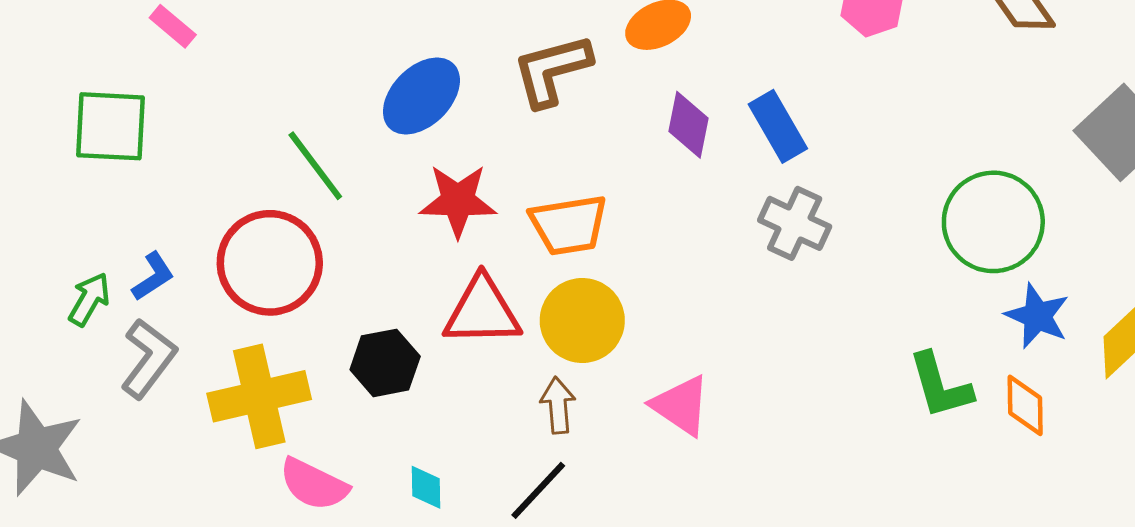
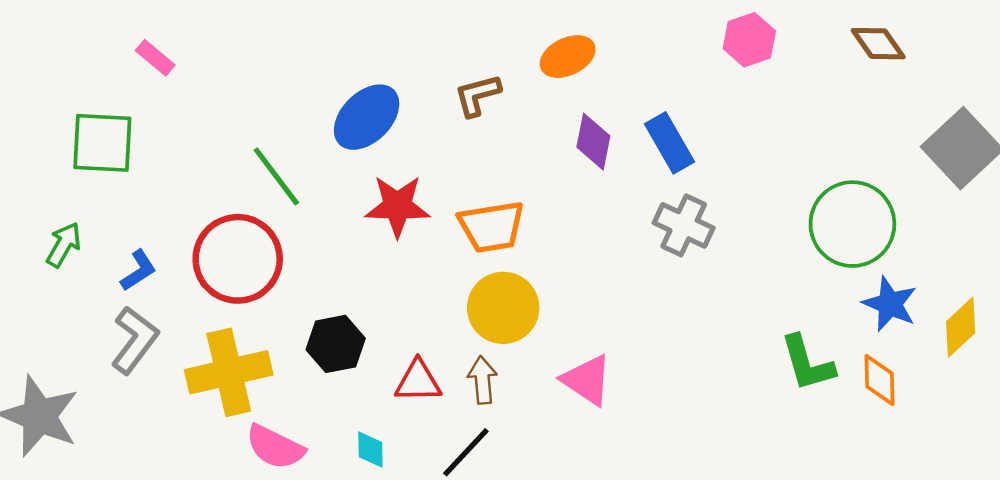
brown L-shape: (552, 70) -> (477, 95), size x0.7
green arrow: (89, 299) -> (64, 245), moved
red triangle: (482, 311) -> (418, 381), moved, size x0.7

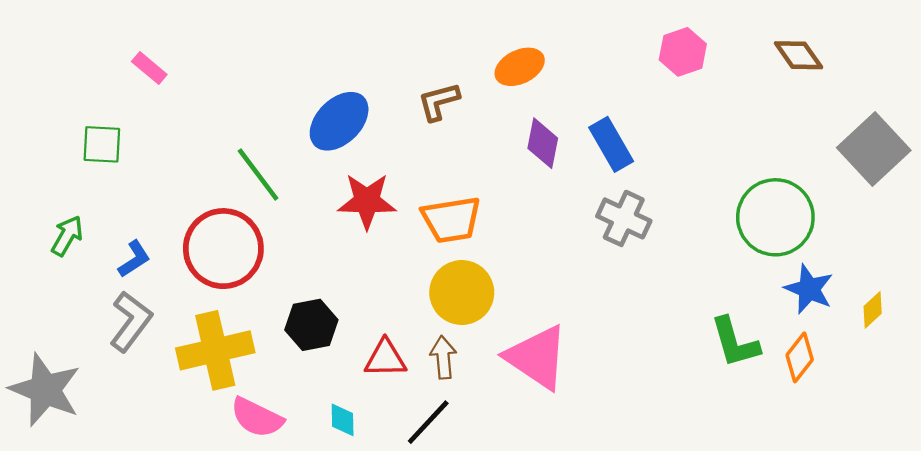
green square: (102, 143) -> (102, 144), size x0.7
yellow diamond: (961, 327) -> (873, 310), size x0.7
pink triangle: (587, 380) -> (537, 357), size x1.4
orange diamond: (880, 380) -> (800, 357), turned 39

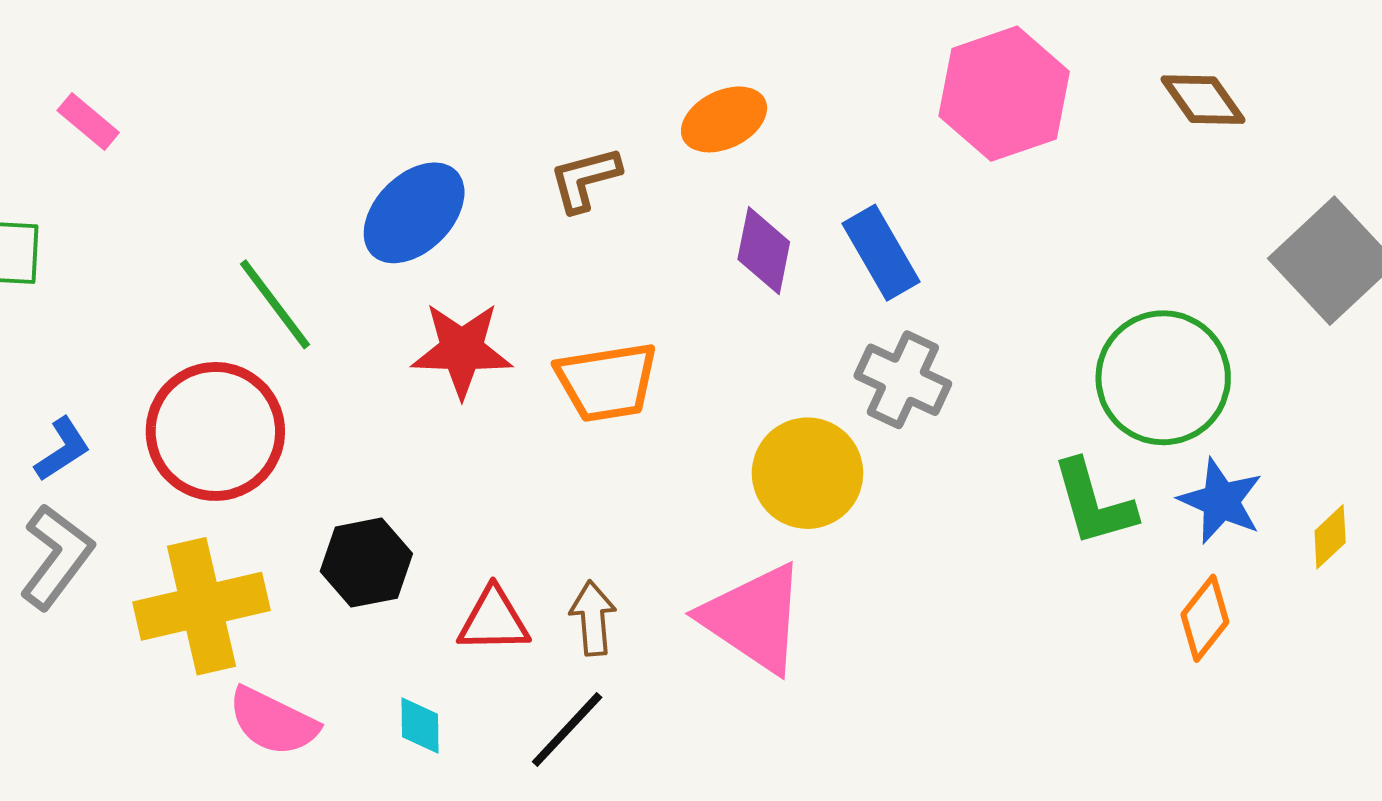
pink hexagon: (683, 52) -> (1004, 94), size x1.6
yellow circle: (462, 293) -> (807, 473), moved
green L-shape: (735, 342) -> (1094, 503), moved

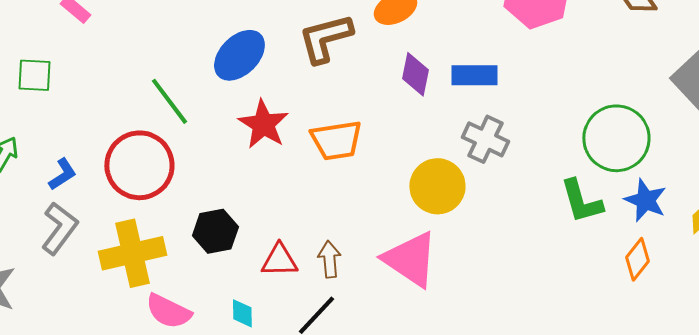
brown L-shape: (585, 179) -> (325, 38), size x1.5
blue rectangle: (881, 253) -> (474, 75), turned -60
red star: (462, 350) -> (263, 124), turned 30

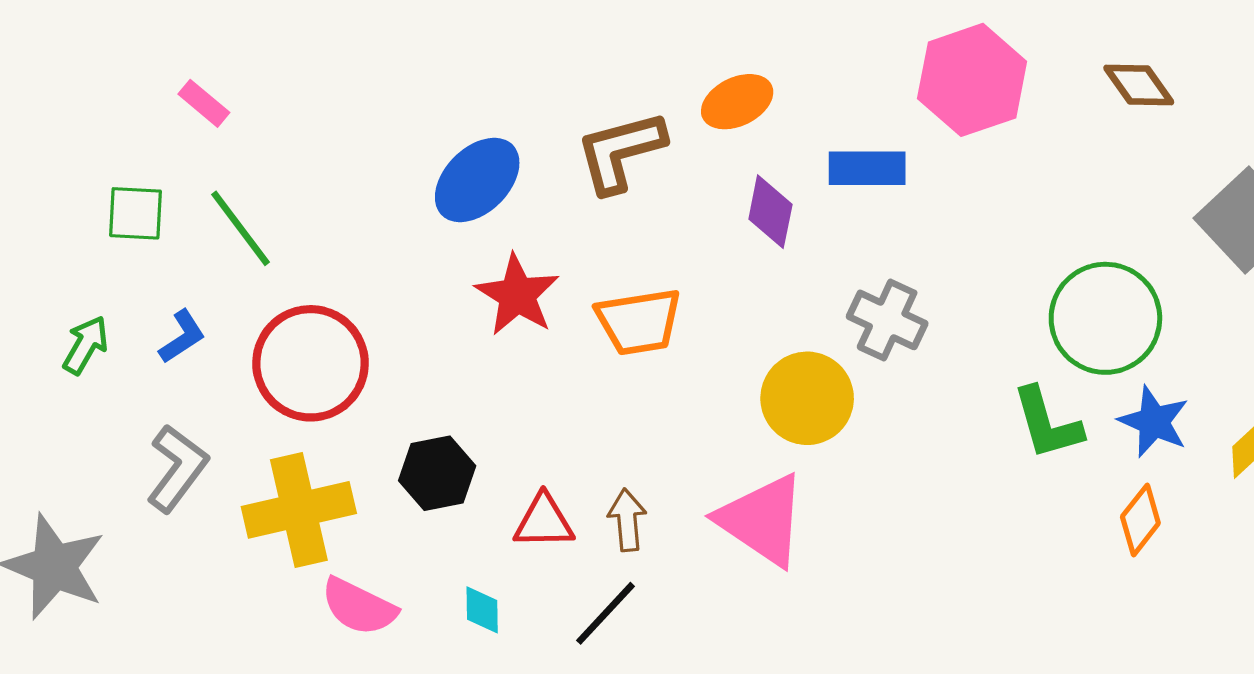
blue rectangle: (474, 75) -> (867, 168), moved
green line: (169, 101) -> (241, 228), moved
blue L-shape: (62, 174) -> (182, 337), moved

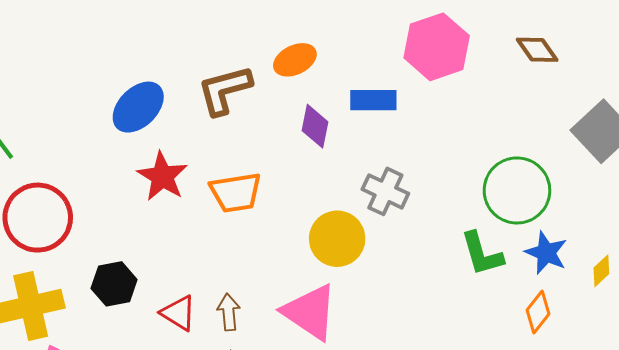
red triangle: (544, 522) -> (178, 313), turned 33

